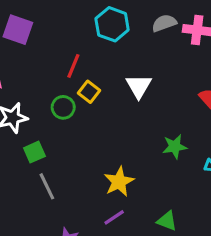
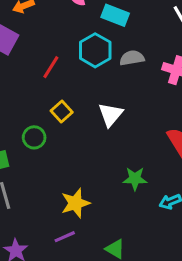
gray semicircle: (164, 23) -> (132, 58), moved
red line: (73, 66) -> (51, 67), moved
green circle: (63, 107) -> (34, 137), moved

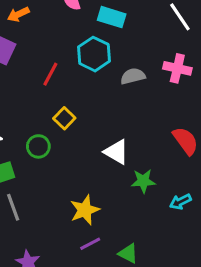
gray semicircle: (132, 58) -> (133, 76), moved
white triangle: (111, 115) -> (116, 152), moved, turned -36
purple line: (65, 237) -> (90, 244), moved

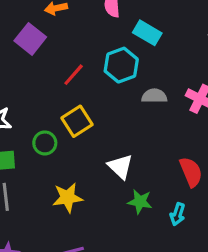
yellow square: (64, 118) -> (77, 121), size x1.4
cyan arrow: (180, 202) -> (178, 214), moved, turned -60
yellow star: (85, 210) -> (68, 198), moved

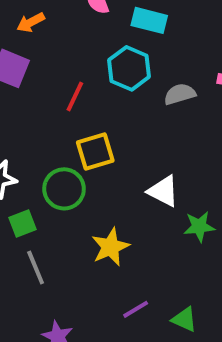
yellow square: (77, 121) -> (95, 152), turned 32
green circle: (45, 143) -> (64, 189), size x1.4

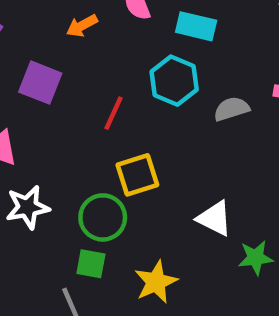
orange arrow: (31, 22) -> (82, 26), moved
green square: (22, 224) -> (91, 264), moved, turned 32

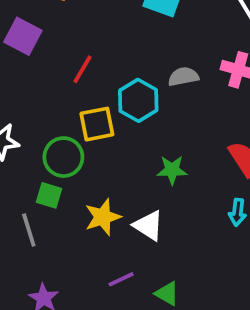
cyan hexagon: (174, 81) -> (138, 100), moved
white triangle: (215, 218) -> (148, 226), moved
green star: (256, 258) -> (172, 170), moved

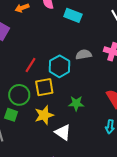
red line: (82, 69) -> (31, 65), moved
yellow square: (97, 124) -> (44, 87), moved
yellow star: (103, 217) -> (44, 115), moved

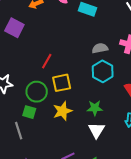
cyan hexagon: (59, 66) -> (103, 71), moved
green star: (76, 103) -> (95, 108), moved
white triangle: (63, 132) -> (96, 130), moved, turned 30

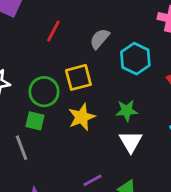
gray semicircle: (100, 48) -> (100, 39), moved, turned -35
red line: (47, 61) -> (53, 31), moved

